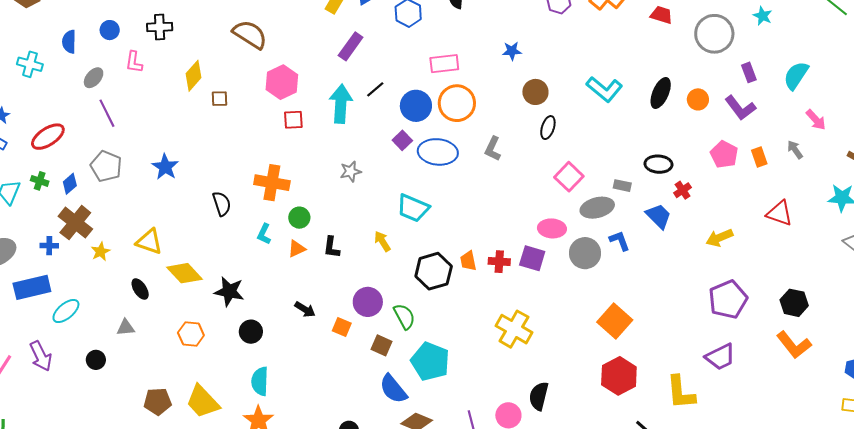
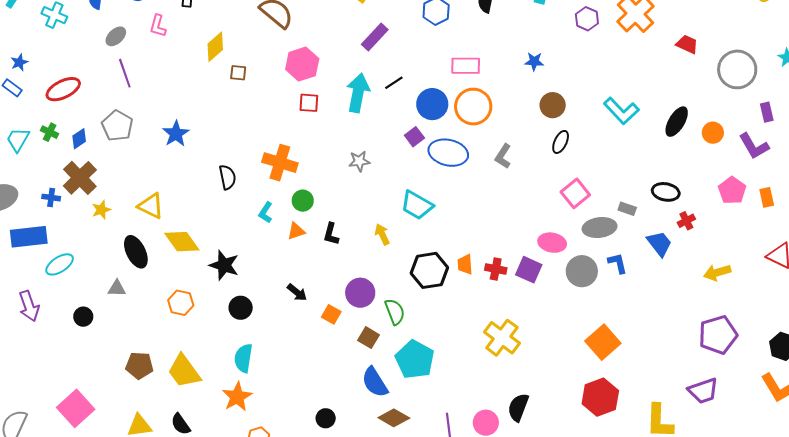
black ellipse: (140, 289) -> (136, 252), size x1.5

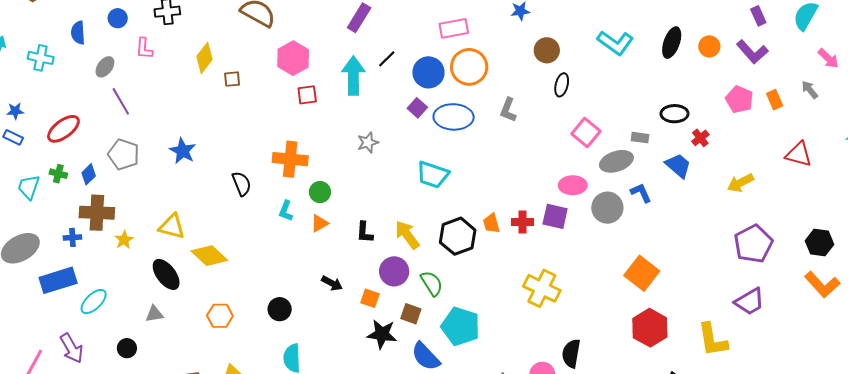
blue star: (19, 62) -> (15, 111), turned 30
brown cross: (80, 178) -> (97, 213), turned -32
black L-shape: (331, 234) -> (365, 232), moved
yellow arrow: (382, 234) -> (407, 235), moved, size x1.4
black star: (224, 265) -> (382, 334), moved

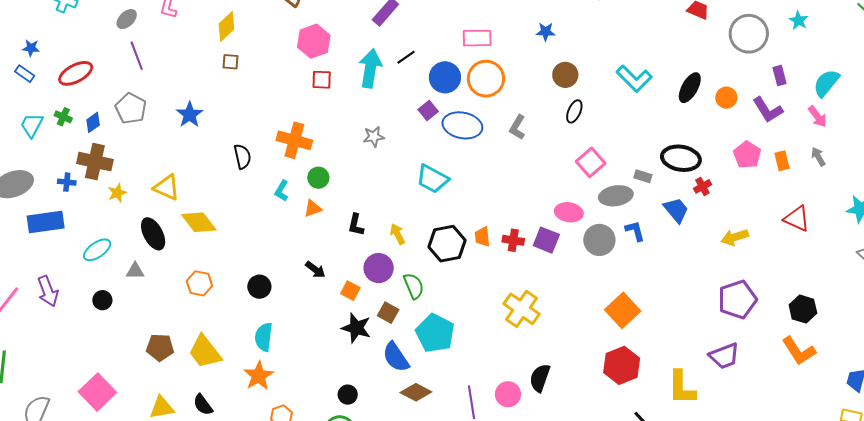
pink arrow: (828, 58) -> (817, 117), moved
brown square: (232, 79) -> (231, 62), moved
black ellipse: (675, 114) -> (681, 158), size x1.4
yellow arrow: (407, 235) -> (397, 234), size x0.7
cyan ellipse: (94, 302) -> (97, 250), moved

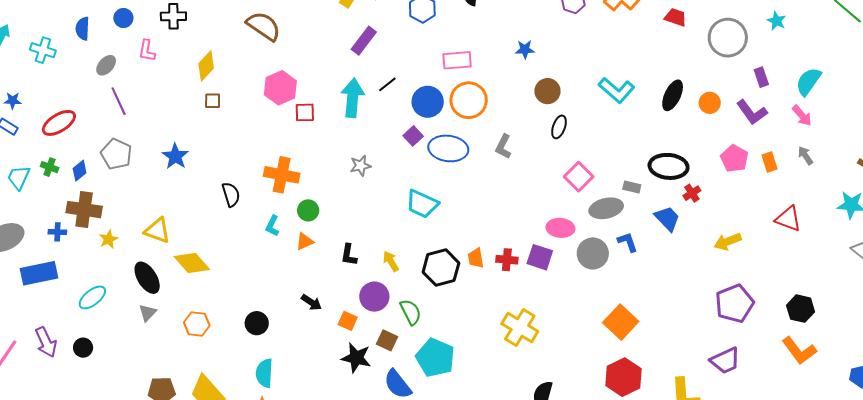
pink hexagon: (314, 41) -> (280, 88), moved
gray triangle: (135, 271) -> (148, 313), moved, turned -42
black circle: (102, 300) -> (83, 348), moved

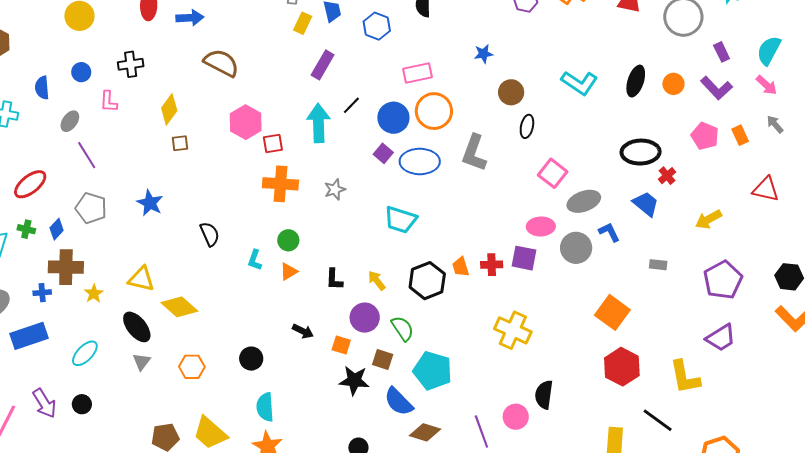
gray L-shape: (503, 147) -> (474, 153), size x1.5
orange cross: (282, 175) -> (280, 184), moved
gray rectangle: (632, 187) -> (658, 265), moved

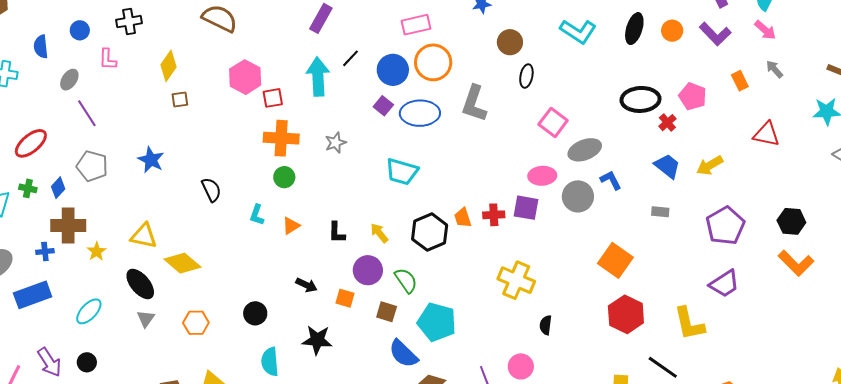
pink pentagon: (705, 136) -> (693, 96), moved
blue trapezoid: (646, 204) -> (667, 166), moved
green circle: (288, 240) -> (284, 177), moved
black star: (354, 381) -> (317, 340), moved
black semicircle: (544, 395) -> (546, 325), moved, size x0.7

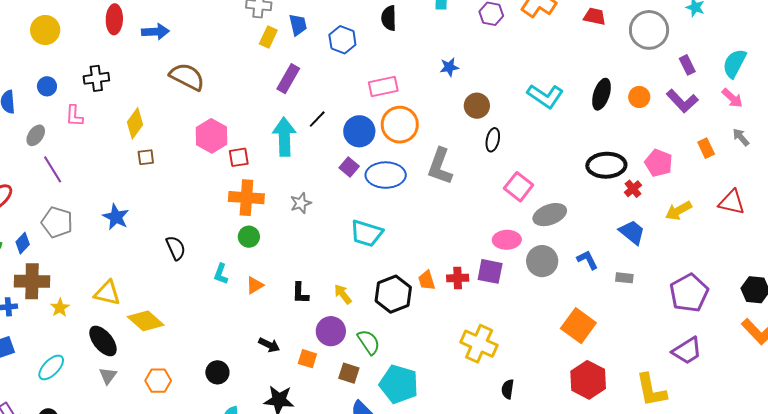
yellow arrow: (710, 165) -> (678, 211), moved
blue L-shape: (611, 180) -> (587, 260), moved

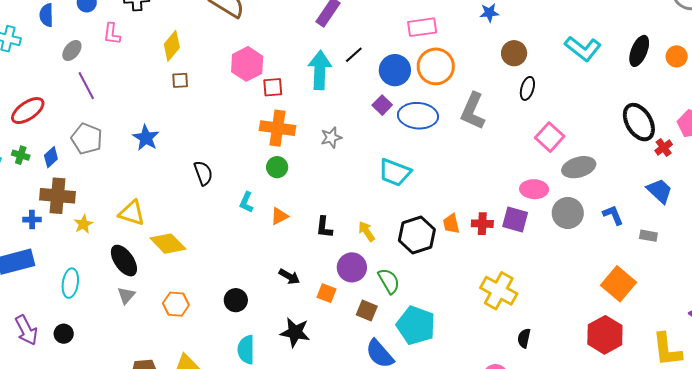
black ellipse: (606, 165) -> (639, 122), turned 57
orange square: (578, 326) -> (619, 284), moved
cyan ellipse: (51, 367) -> (70, 283), turned -40

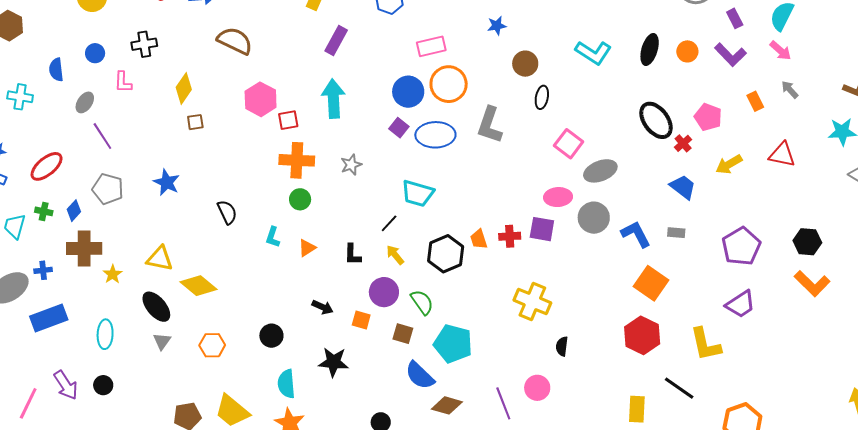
black line: (354, 55) -> (389, 223), moved
blue L-shape: (613, 215) -> (636, 234), moved, size x1.4
blue cross: (32, 220) -> (43, 270), moved

